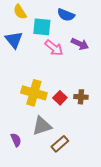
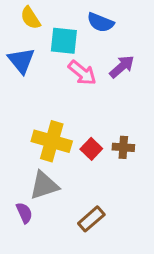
purple arrow: (80, 44) -> (122, 67), turned -66
gray triangle: (42, 126) -> (44, 185), moved

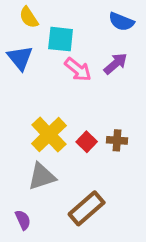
blue semicircle: (100, 22) -> (121, 22), moved
yellow cross: (52, 141) -> (49, 135), turned 30
purple semicircle: (24, 213) -> (23, 220), moved
brown rectangle: (91, 219) -> (87, 208), size x1.4

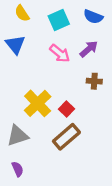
cyan square: (61, 39) -> (59, 20), moved, turned -30
brown cross: (117, 140) -> (94, 81), moved
gray triangle: (42, 177) -> (18, 136), moved
brown rectangle: (87, 208) -> (66, 137), moved

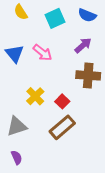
blue triangle: (15, 44) -> (15, 54), moved
pink arrow: (60, 53) -> (43, 53), moved
brown cross: (94, 81) -> (88, 75), size x1.6
yellow cross: (38, 103) -> (35, 96), size x0.7

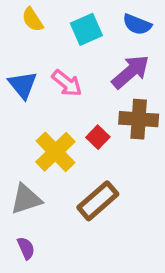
purple arrow: (83, 45) -> (131, 72), size x1.4
yellow cross: (35, 96) -> (55, 152), size x1.4
red square: (62, 101) -> (98, 137), moved

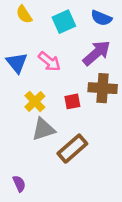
red square: (98, 137) -> (72, 101), turned 35
yellow cross: (55, 152) -> (35, 101), moved, size x0.7
gray triangle: (26, 199) -> (43, 129), moved

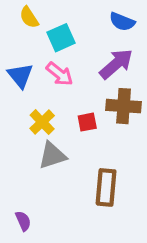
cyan square: (64, 22) -> (61, 38), moved
brown rectangle: (72, 149) -> (106, 187), moved, turned -44

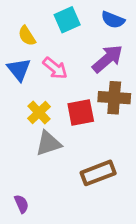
yellow semicircle: (29, 17) -> (27, 36), moved
cyan square: (61, 38) -> (67, 20), moved
red square: (87, 122) -> (81, 112), size x1.5
brown rectangle: (106, 187) -> (98, 173), turned 64

